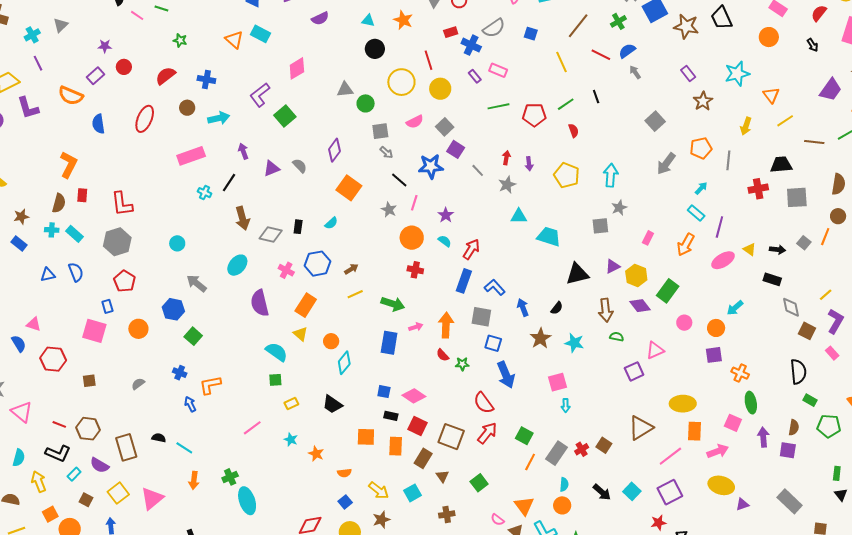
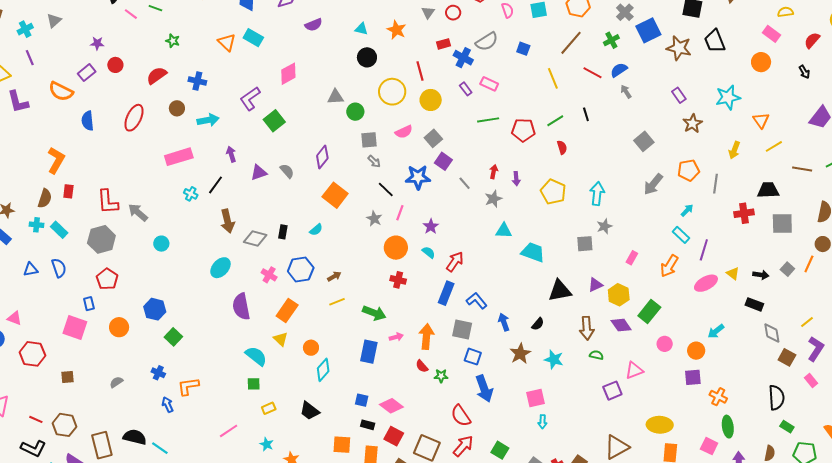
gray arrow: (197, 283) -> (138, 212), moved
black semicircle: (159, 438) -> (135, 437), size x1.6

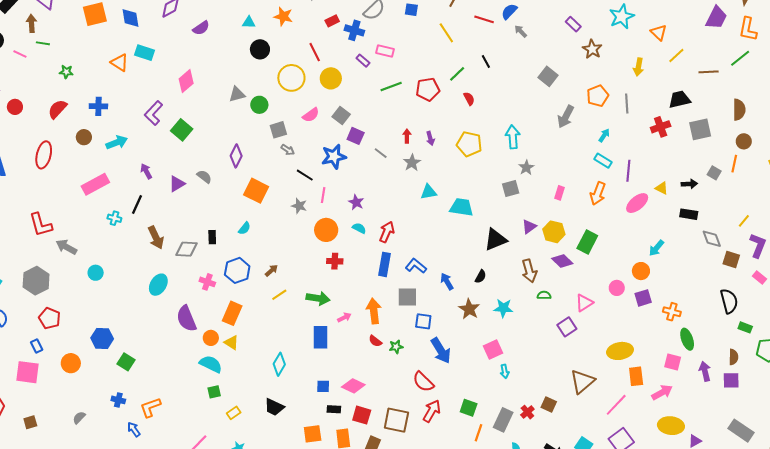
red L-shape: (108, 202) -> (41, 225), moved
pink circle: (665, 344) -> (617, 288), moved
orange circle: (311, 348) -> (211, 338), moved

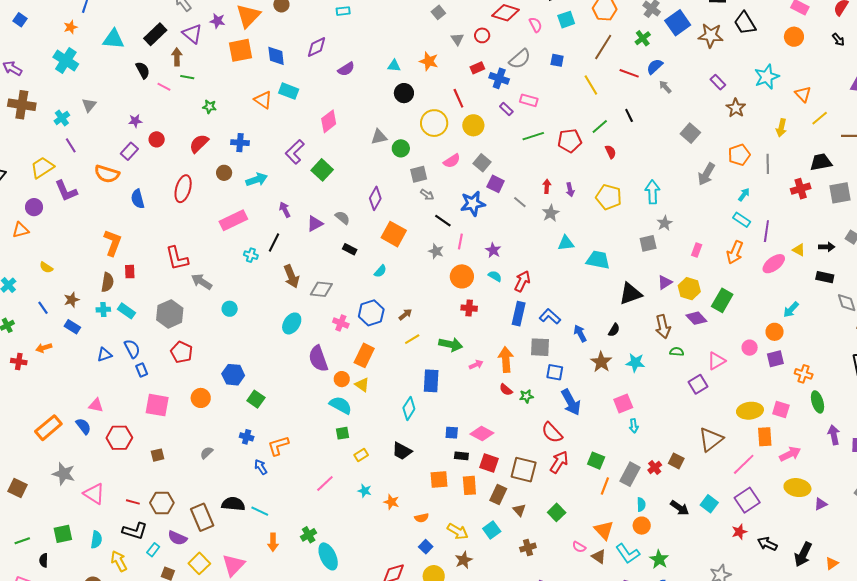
black rectangle: (212, 237) -> (350, 249), moved, turned -64
blue rectangle: (320, 337) -> (431, 381), moved
blue rectangle: (37, 346) -> (142, 370), moved
pink square: (673, 362) -> (781, 410), moved

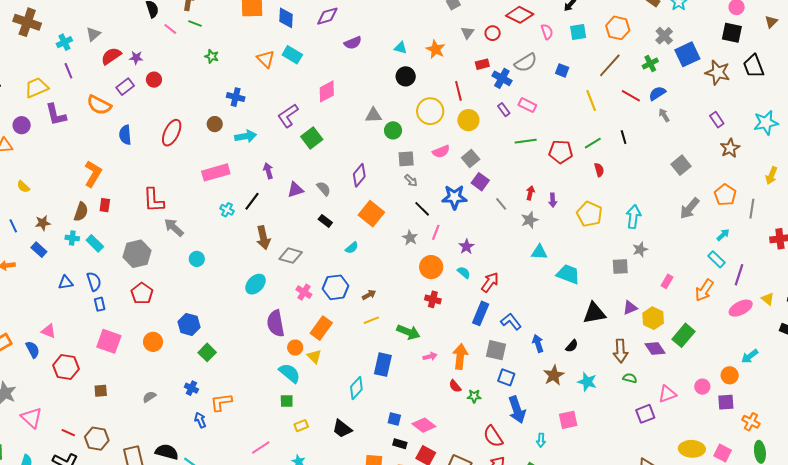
red semicircle: (199, 143) -> (111, 56), moved
orange pentagon: (739, 155) -> (725, 195), turned -30
cyan arrow: (634, 426) -> (541, 440), moved

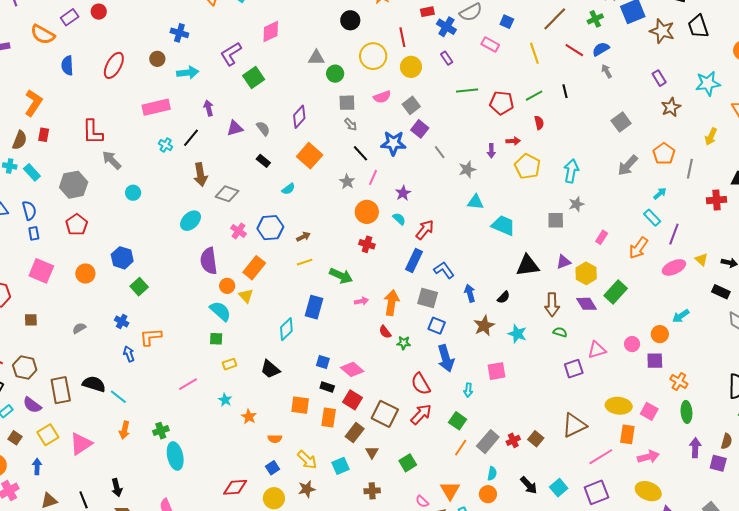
pink rectangle: (527, 105) -> (490, 44), moved
red arrow: (530, 193) -> (513, 141), moved, turned 72

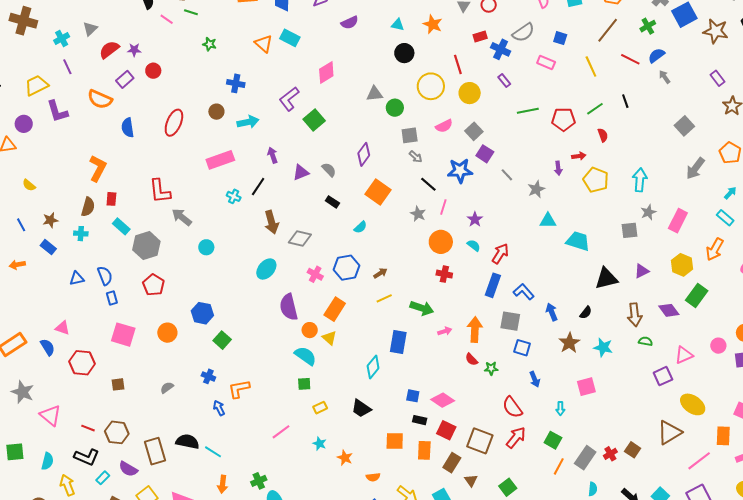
cyan rectangle: (32, 172) -> (121, 226), moved
pink rectangle: (602, 237) -> (678, 221), moved, size x1.6
yellow hexagon: (586, 273) -> (682, 265), moved
blue arrow: (446, 358) -> (535, 379), size x0.6
yellow ellipse: (619, 406) -> (693, 404), moved, turned 35

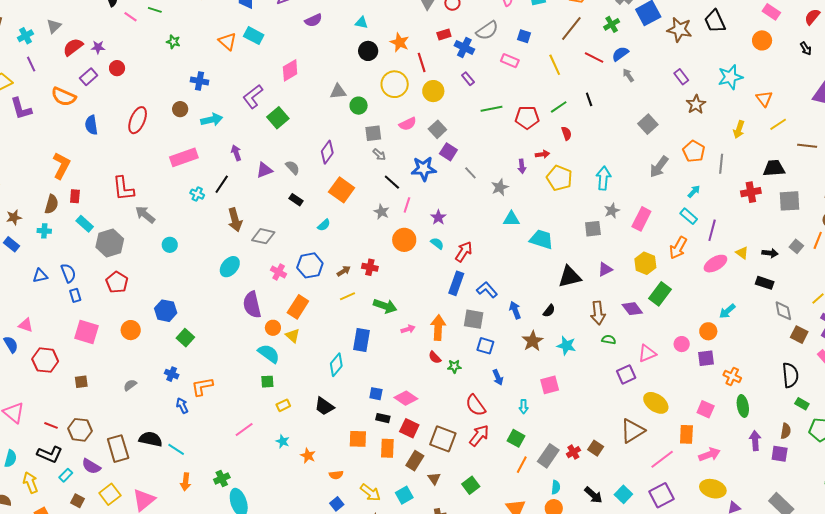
orange star: (433, 24) -> (400, 42), moved
red cross: (444, 274) -> (370, 267), moved

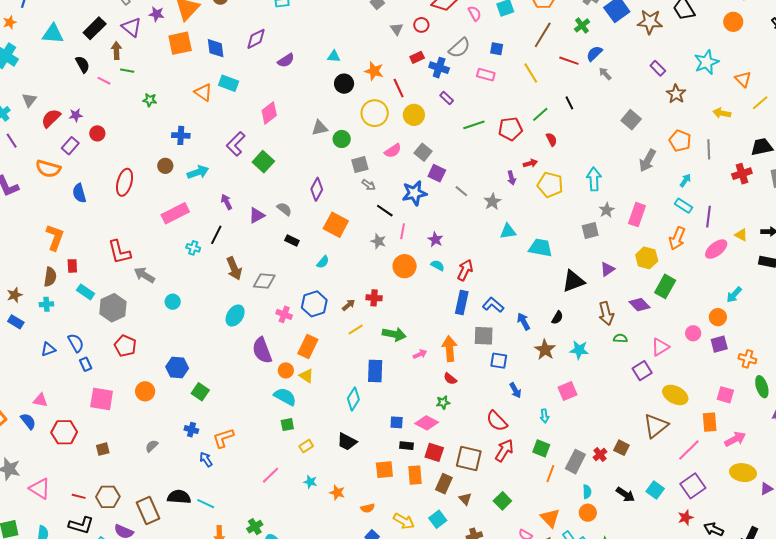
yellow arrow: (739, 129) -> (722, 113), turned 90
green star: (454, 366) -> (443, 402), moved

